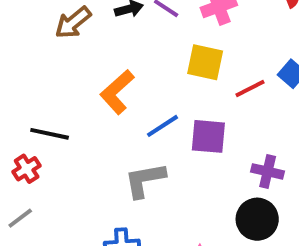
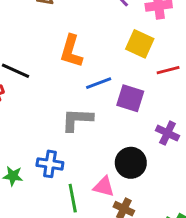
orange L-shape: (117, 92) -> (71, 51), turned -44
black circle: (257, 219) -> (131, 163), moved

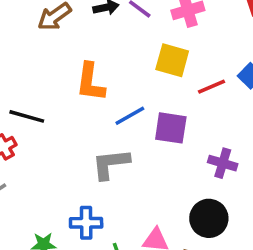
black circle: (131, 163) -> (209, 218), moved

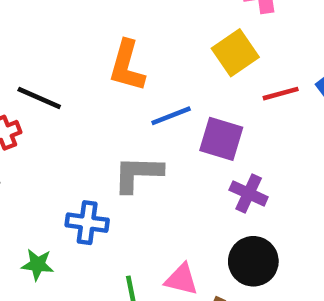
yellow square: (172, 60) -> (235, 53), turned 32
purple cross: (223, 163) -> (249, 193), moved
blue cross: (86, 223) -> (87, 223), moved

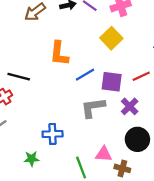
red line: (281, 94) -> (141, 76), moved
gray L-shape: (138, 174) -> (93, 108), moved
purple cross: (249, 193) -> (130, 106), turned 30

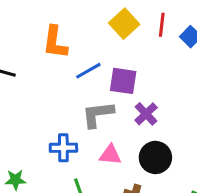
red line: (141, 76) -> (162, 25), moved, turned -60
blue cross: (53, 134) -> (63, 148), moved
pink triangle: (104, 154) -> (110, 155), moved

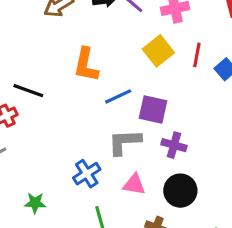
purple cross: (146, 114) -> (174, 145), turned -35
blue cross: (63, 148) -> (87, 174), turned -36

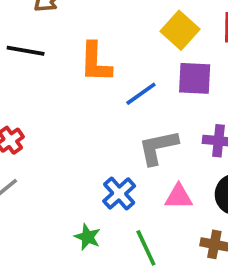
black line: (28, 91) -> (26, 51), moved
purple square: (153, 110) -> (195, 78), moved
green star: (35, 203) -> (87, 237), moved, turned 30

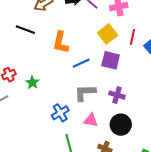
green star: (87, 237) -> (32, 83), moved

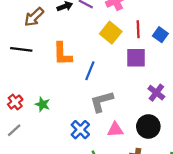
purple square: (111, 60) -> (136, 58), moved
blue line: (81, 63) -> (90, 71), turned -30
purple cross: (117, 95) -> (156, 93), moved, turned 35

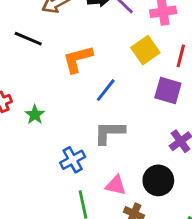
orange L-shape: (62, 54) -> (78, 59), turned 60
pink triangle: (115, 130) -> (116, 185), moved

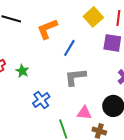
blue cross: (73, 160) -> (41, 100), moved

